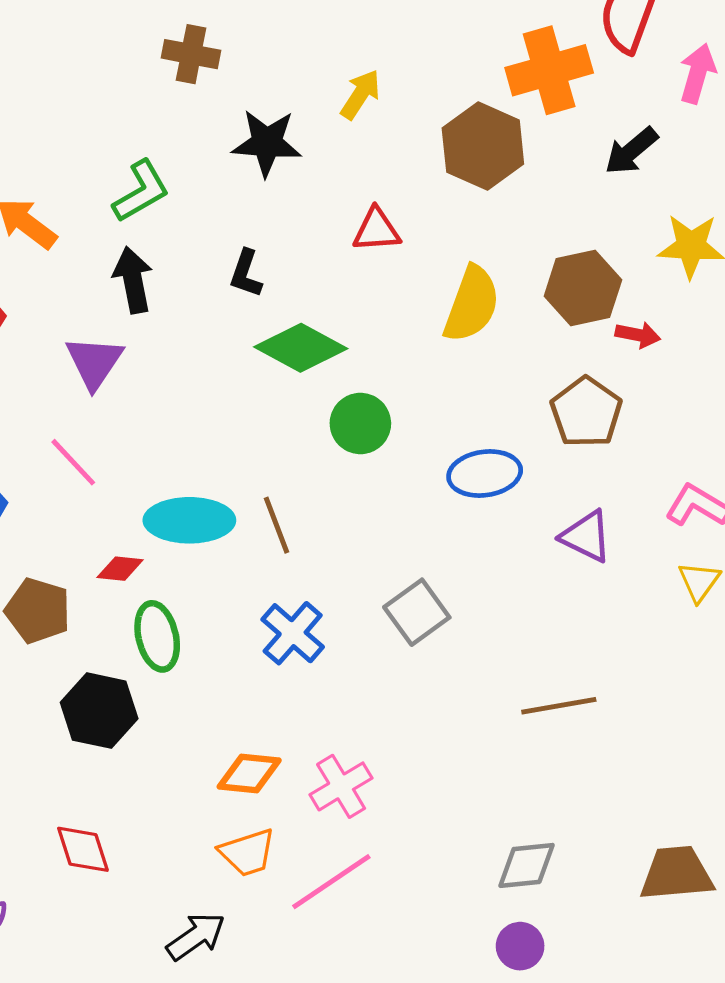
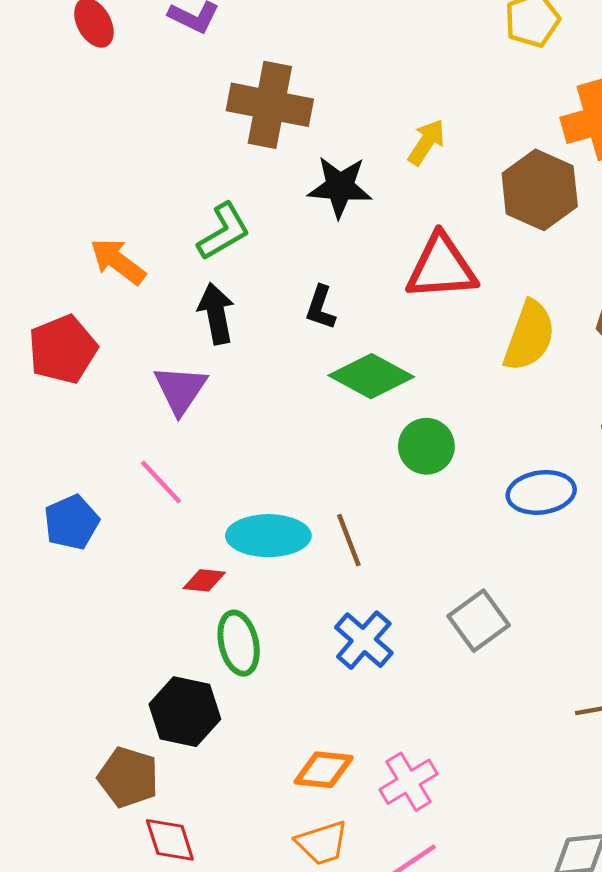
brown cross: (191, 54) -> (270, 105), size x1.6
red triangle: (377, 230) -> (441, 267), size x1.6
brown pentagon: (38, 611) -> (128, 777), moved

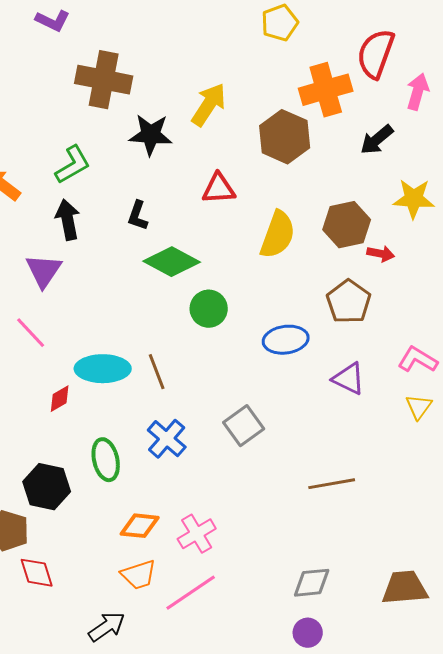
yellow arrow: (426, 142) -> (209, 105), size x1.4
red triangle: (441, 267) -> (219, 189), size x0.7
red diamond: (204, 580) -> (60, 399), turned -36
green ellipse: (239, 643) -> (106, 460), moved

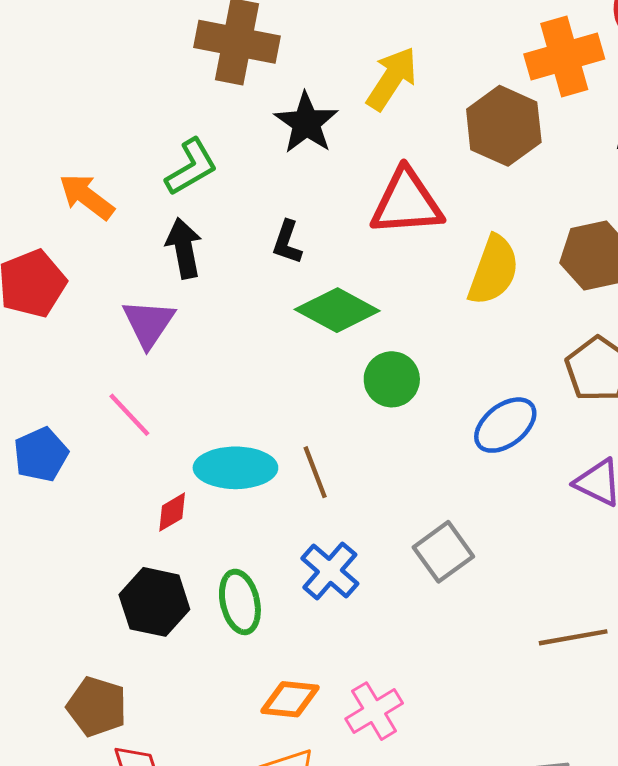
black star: (151, 135) -> (306, 123), turned 30
red triangle: (219, 189) -> (407, 202), size x1.5
blue ellipse: (286, 340) -> (505, 425), turned -30
black hexagon: (47, 487) -> (154, 602), moved

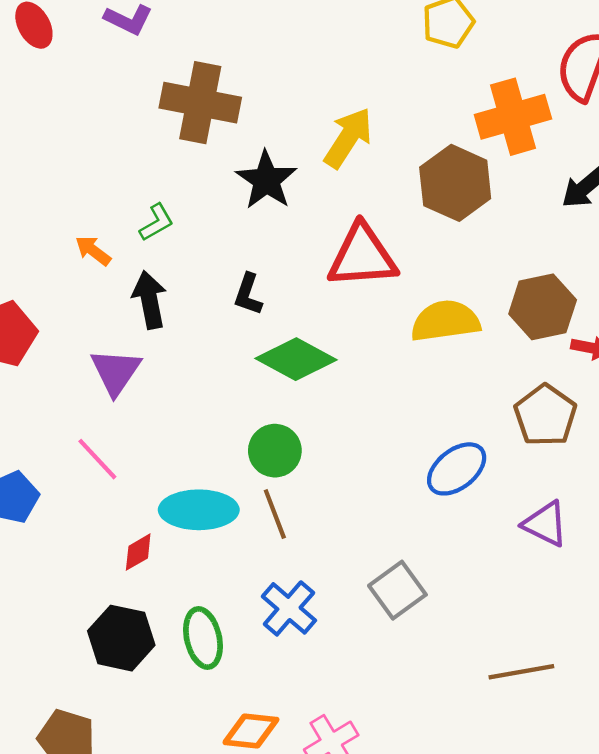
green L-shape: (191, 167) -> (157, 222), size x0.7
orange arrow: (87, 197) -> (93, 251), moved, size x0.7
yellow semicircle: (493, 270) -> (445, 321), turned -118
green circle: (392, 379) -> (275, 451), moved

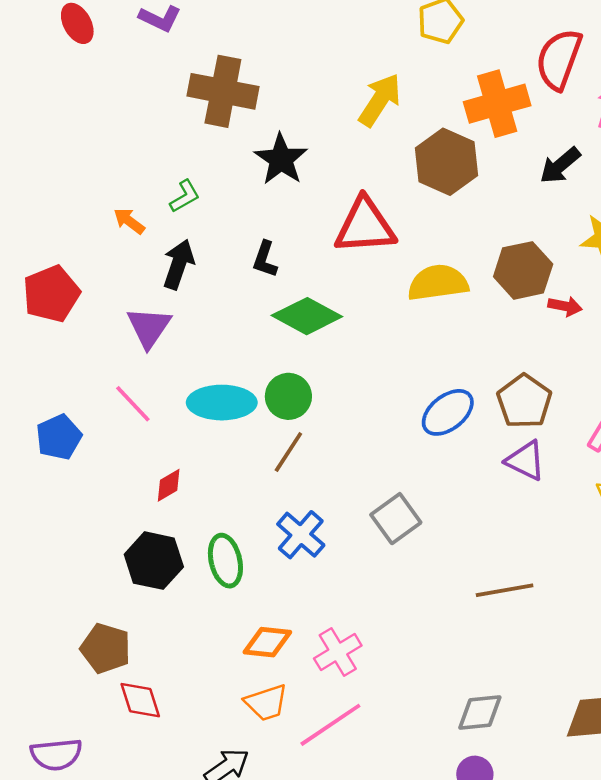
yellow arrow: (348, 138) -> (380, 100), moved
black arrow: (149, 300) -> (179, 264), turned 30
brown pentagon: (545, 415) -> (524, 401), moved
cyan ellipse: (199, 510) -> (222, 403), moved
brown line: (275, 514) -> (288, 452), turned 54

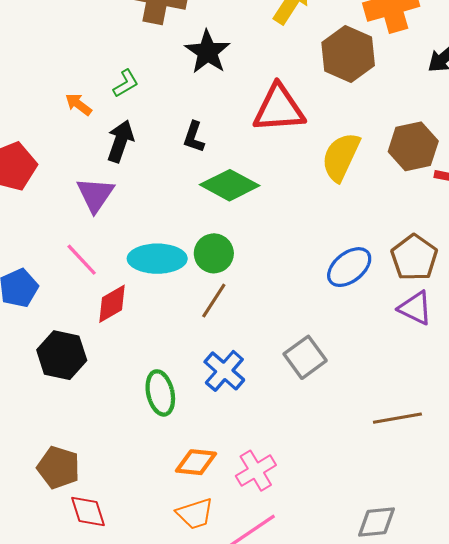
yellow semicircle: (438, 283) -> (341, 157), turned -57
red diamond: (169, 485) -> (112, 304), moved, size x1.4
black hexagon: (154, 561) -> (62, 355), moved

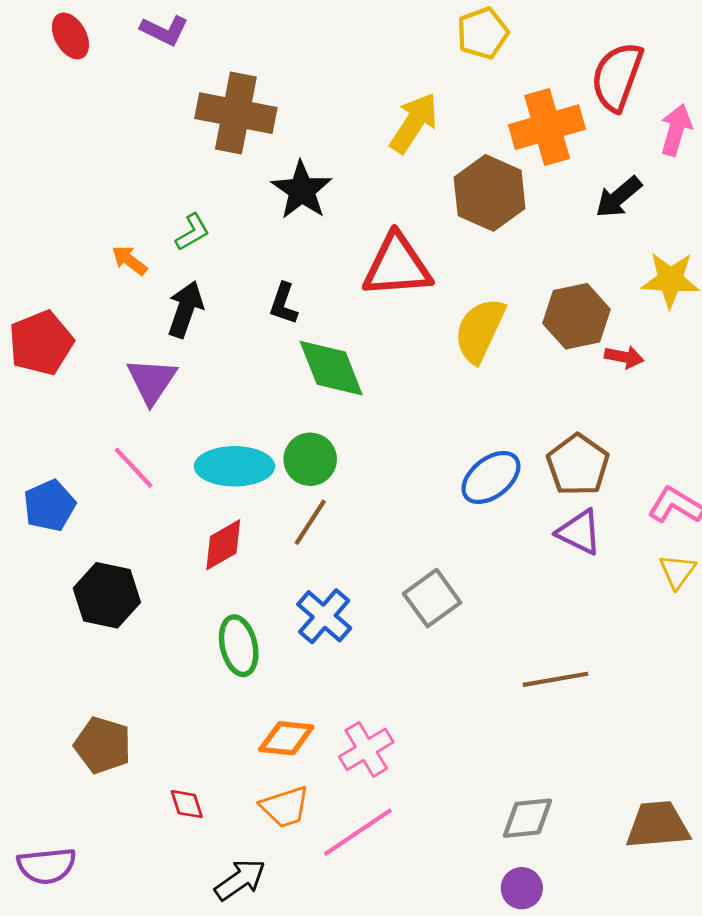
green diamond: (230, 185) -> (331, 368), turned 40
red diamond: (112, 304) -> (223, 545), moved
red diamond: (88, 512) -> (187, 804), moved, size x0.7

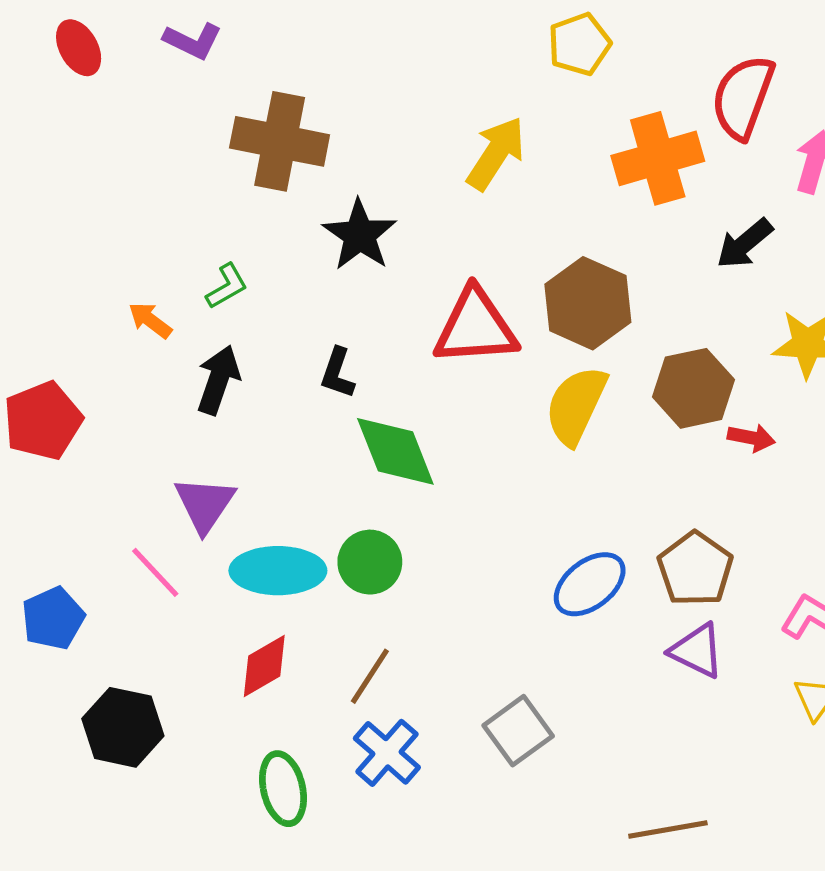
brown hexagon: (490, 193) -> (588, 303), moved
purple triangle: (152, 381) -> (205, 504), moved
brown line: (310, 522) -> (370, 676), moved

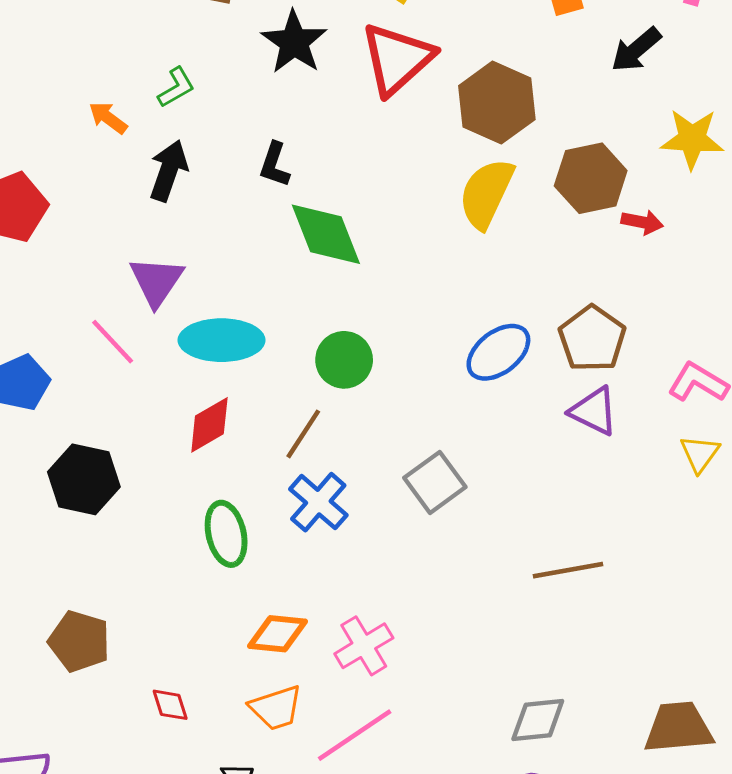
red triangle: (475, 327) -> (397, 59), moved, turned -38
green circle: (370, 562) -> (344, 360), moved

